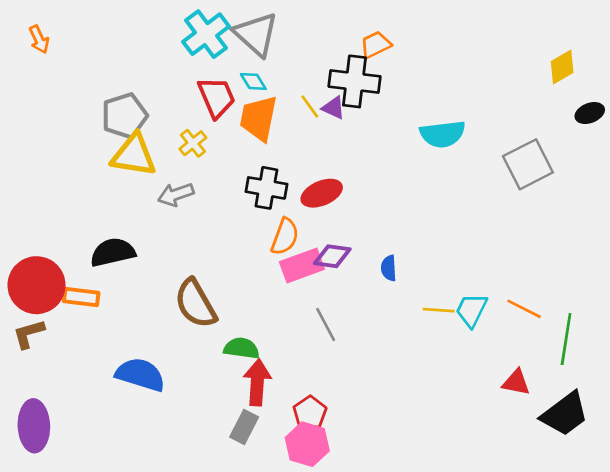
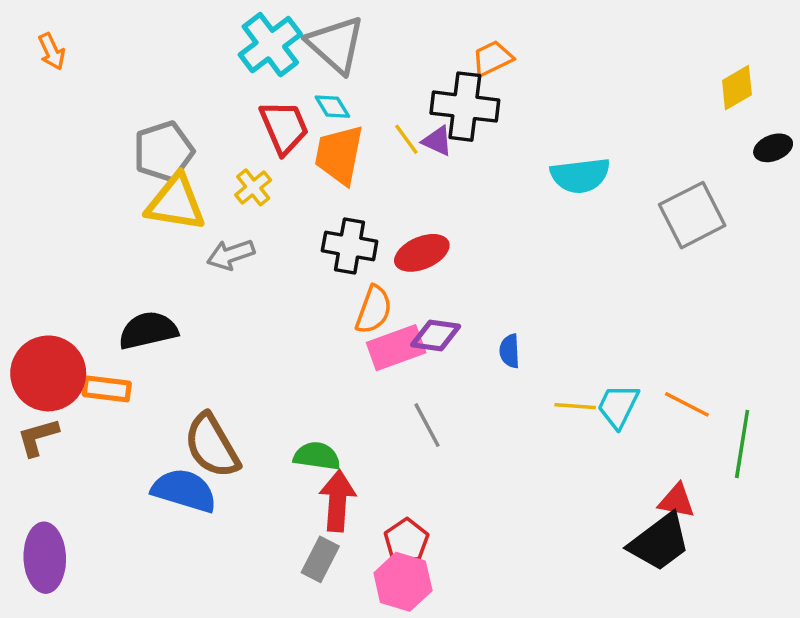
brown semicircle: (196, 304) -> (212, 446), moved
black trapezoid: (565, 414) -> (659, 542), moved

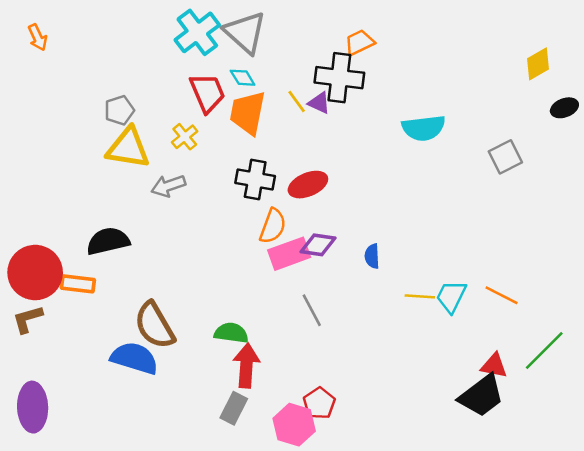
gray pentagon: (164, 151) -> (119, 110), size x0.7
gray square: (692, 215) -> (505, 157), size x0.7
green line: (742, 444) -> (544, 350), moved, turned 36
red pentagon: (406, 540) -> (319, 403), moved

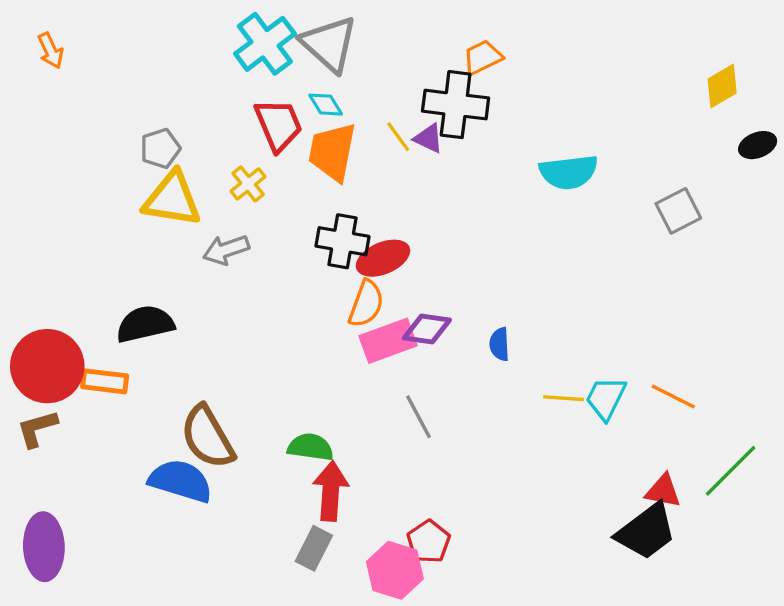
red ellipse: (308, 185) -> (383, 258), moved

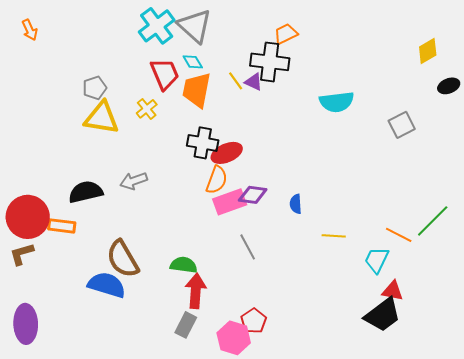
gray arrow: (226, 250) -> (134, 181), moved
cyan trapezoid: (606, 398) -> (377, 260), moved
green line: (731, 471) -> (433, 221), moved

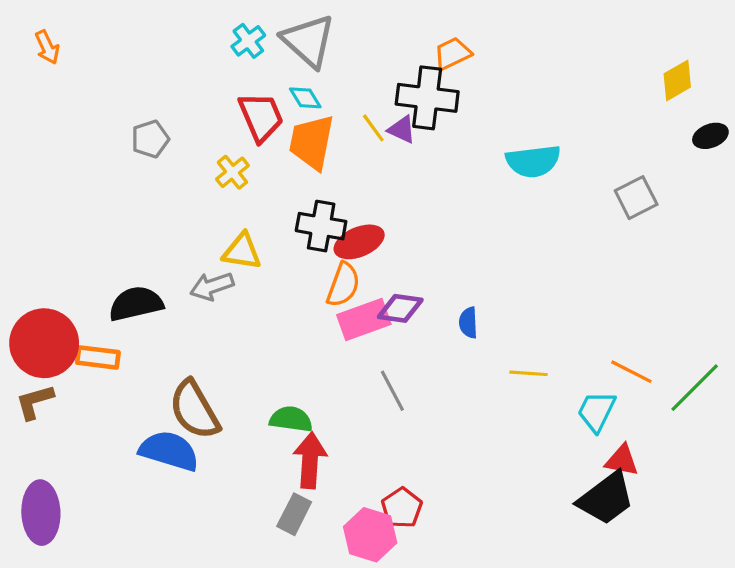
cyan cross: (157, 26) -> (248, 41), size x0.6
yellow triangle: (102, 118) -> (242, 251), moved, size x0.7
green line: (433, 221) -> (695, 388), moved

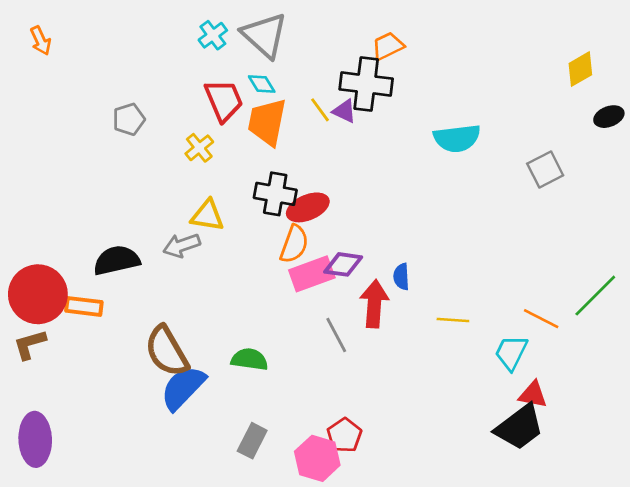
green line: (695, 388) -> (595, 296), moved
blue semicircle: (169, 451) -> (183, 388), moved, turned -63
red arrow: (310, 460) -> (374, 304), moved

